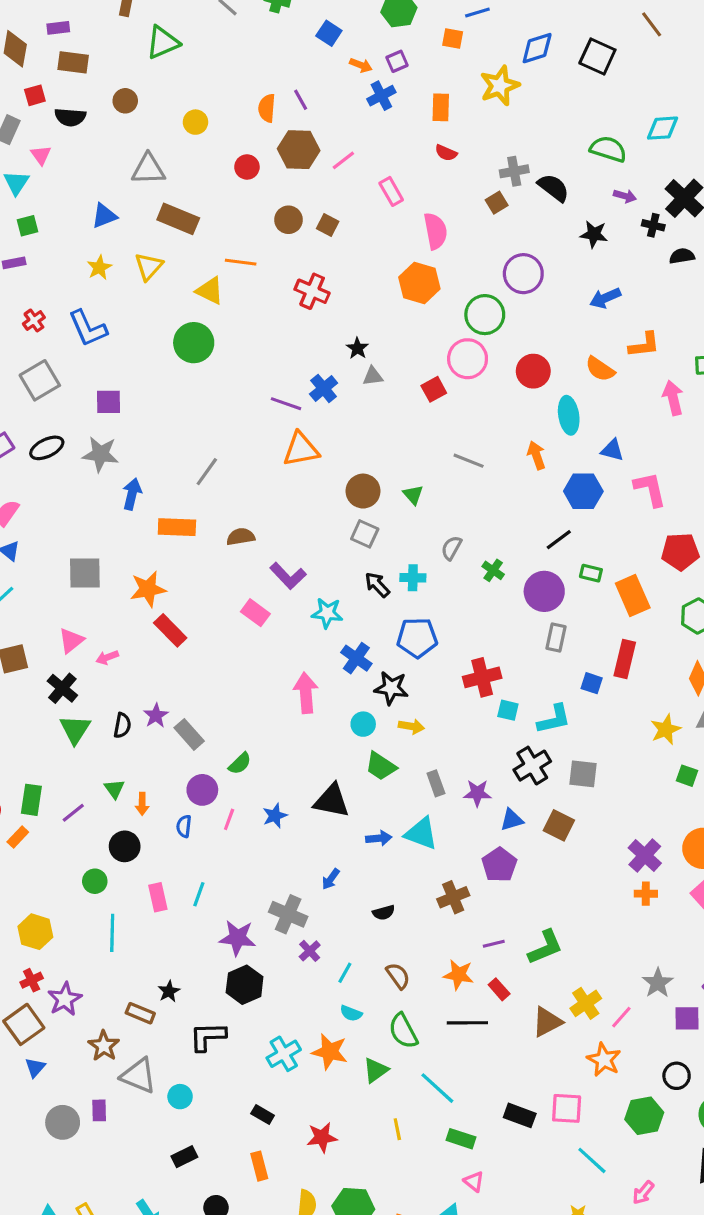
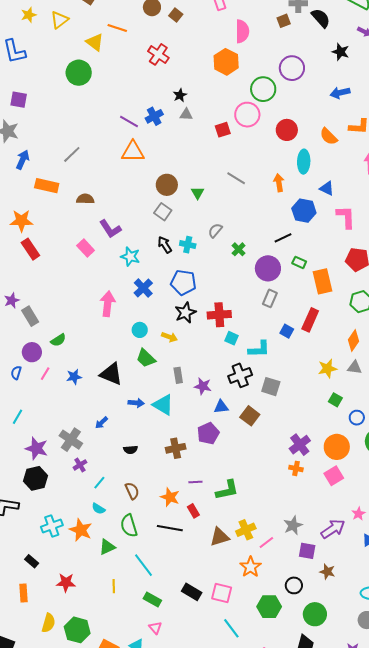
black star: (391, 688) -> (185, 313), moved, turned 30

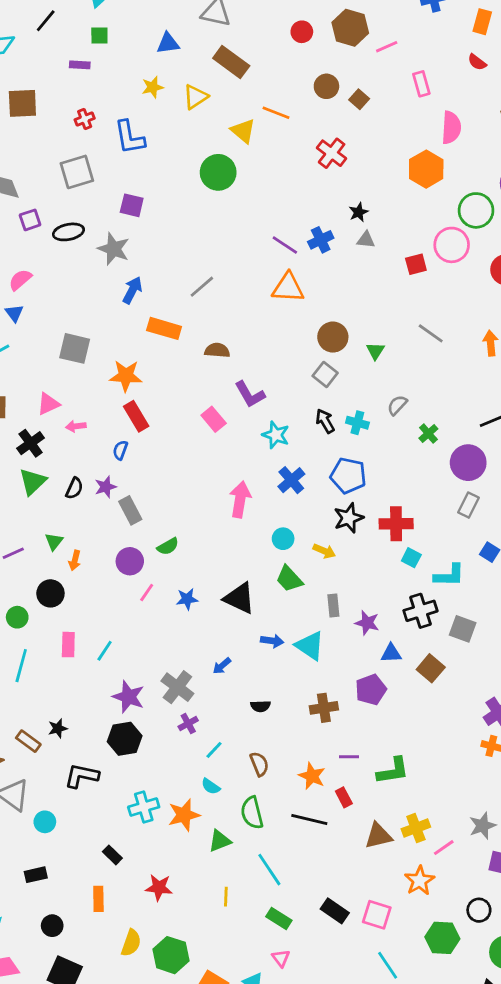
blue semicircle: (16, 373) -> (120, 450), moved
orange star: (81, 530) -> (184, 815), turned 30

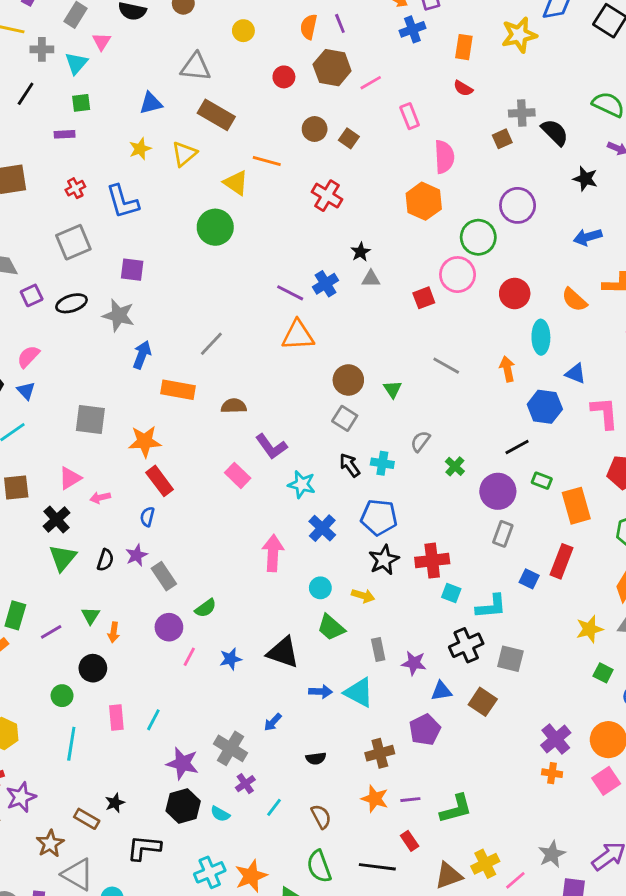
orange star: (312, 776) -> (375, 799), moved
cyan semicircle: (211, 786) -> (220, 814), moved

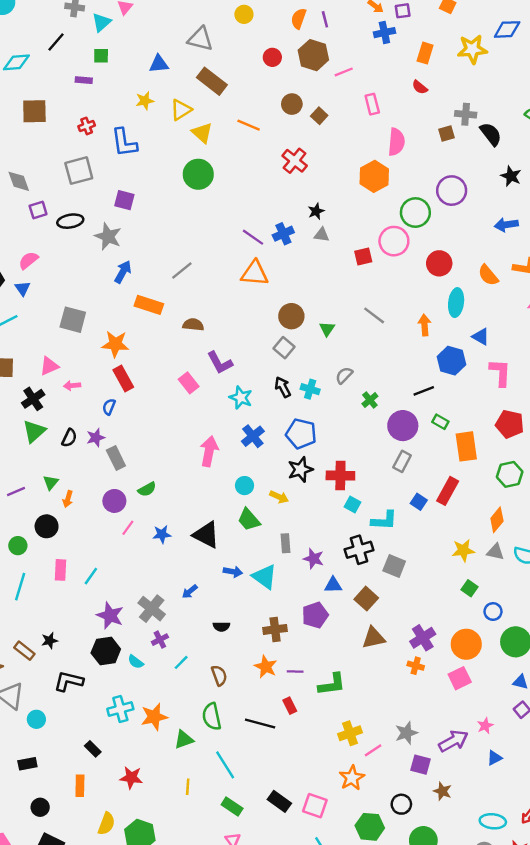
yellow triangle: (236, 183) -> (202, 133), moved
brown triangle: (448, 876) -> (374, 638), moved

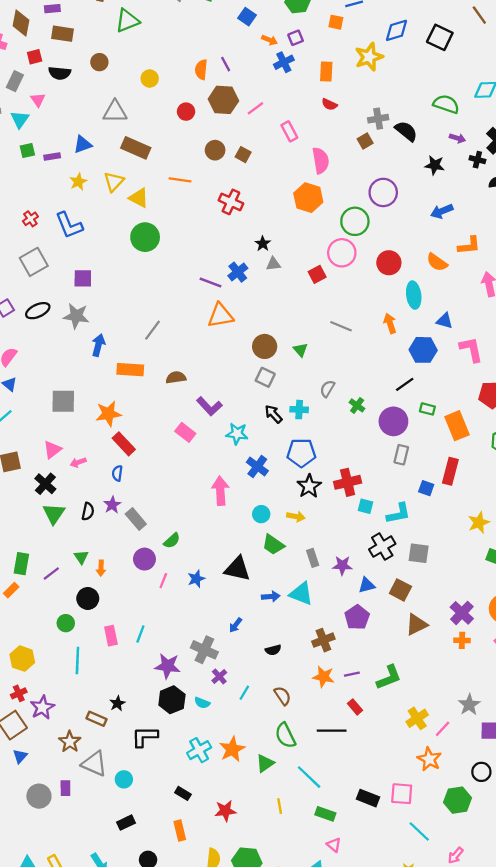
purple rectangle: (84, 80) -> (52, 156), moved

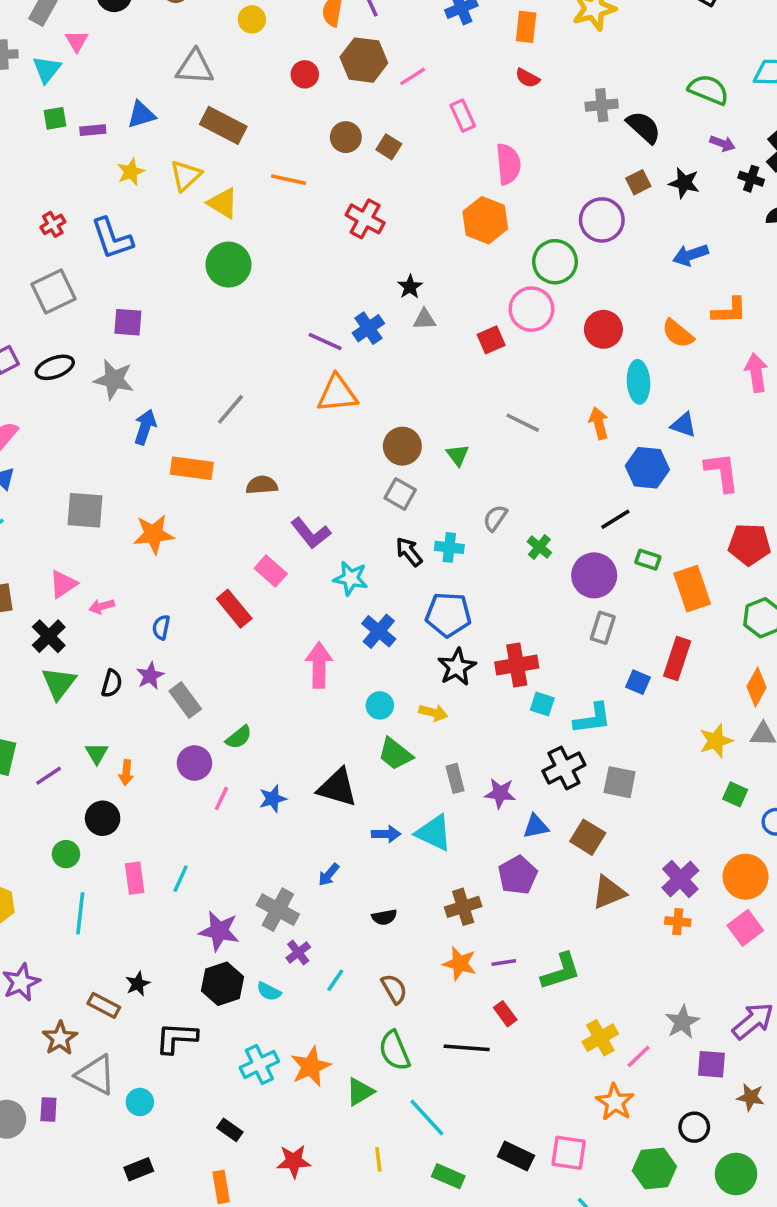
brown square: (365, 141) -> (638, 182), moved
red rectangle: (124, 444) -> (234, 609), moved

